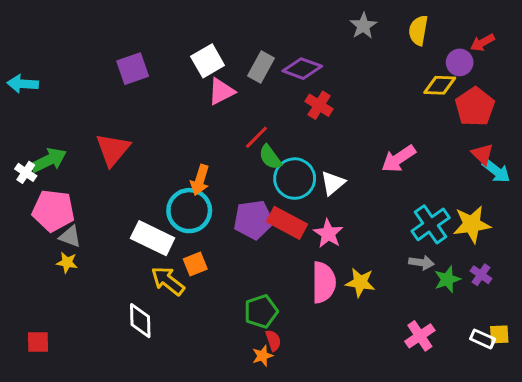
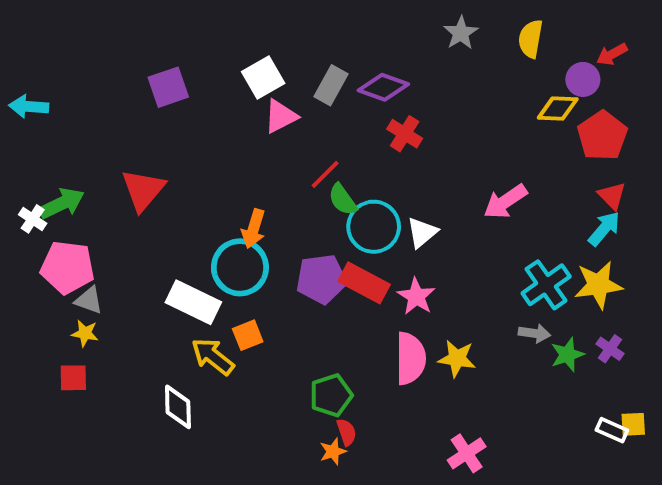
cyan arrow: (496, 171) -> (604, 229), moved, turned -88
pink cross: (420, 336) -> (467, 453), moved
red square: (38, 342) -> (73, 378), moved

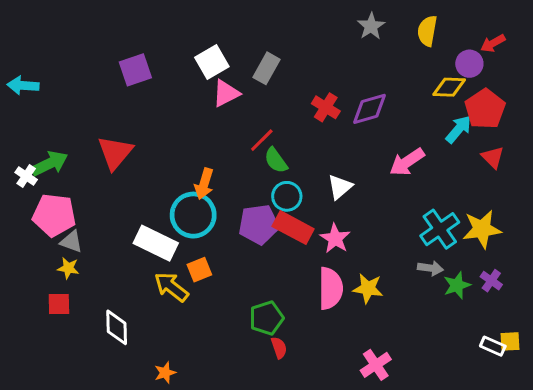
purple diamond: (383, 87) -> (370, 109), moved, turned -36
cyan circle: (374, 227) -> (287, 196), moved, size x0.7
cyan arrow: (604, 229) -> (458, 129), moved
white diamond: (178, 407) -> (117, 327), moved
orange star: (333, 451) -> (165, 373), moved

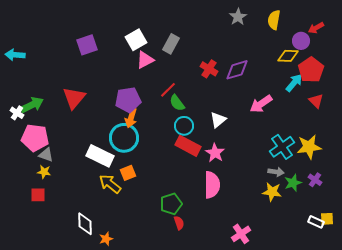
purple pentagon: (259, 224) -> (128, 100), moved
yellow star: (368, 288) -> (272, 192), moved
white diamond: (117, 327) -> (85, 224), moved

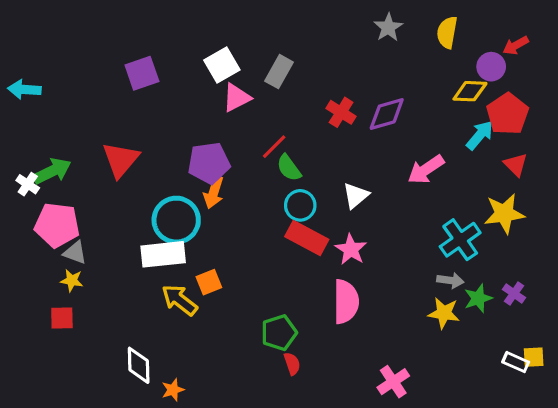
cyan circle: (124, 138) -> (176, 220), moved
yellow star: (309, 147) -> (504, 214), moved
white rectangle: (100, 156) -> (163, 254), turned -32

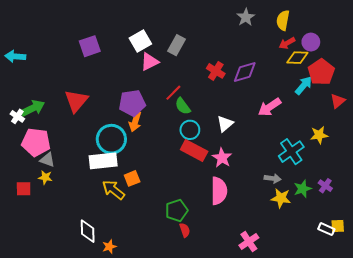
red arrow: (516, 45) -> (287, 43), moved
red triangle: (516, 165) -> (338, 101), moved, turned 35
yellow star: (504, 214) -> (319, 135), size x0.7
gray arrow: (450, 280) -> (273, 178), moved
red square: (62, 318) -> (24, 189), moved

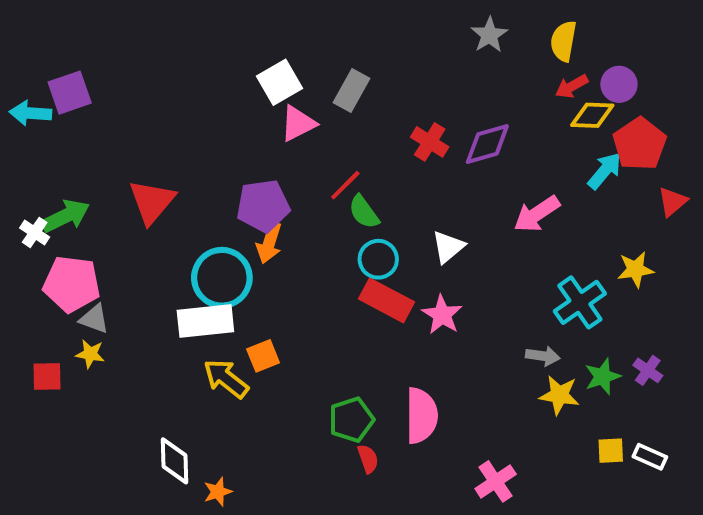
purple square: (90, 46) -> (70, 93), moved
pink semicircle: (219, 191) -> (421, 416), moved
yellow square: (338, 226) -> (611, 451), moved

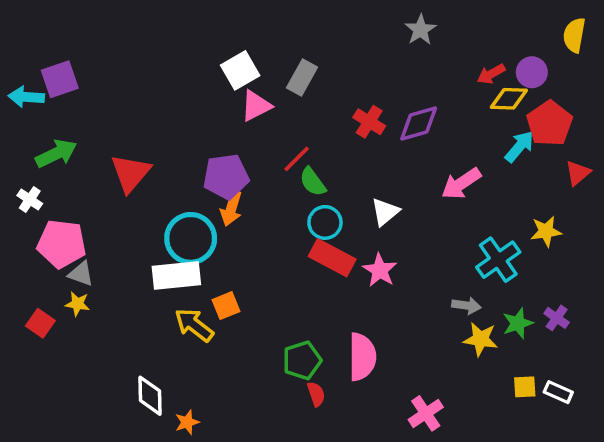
yellow semicircle: (563, 41) -> (574, 35), moved
green arrow: (65, 216) -> (56, 154), moved
red square: (47, 377) -> (40, 323), turned 36

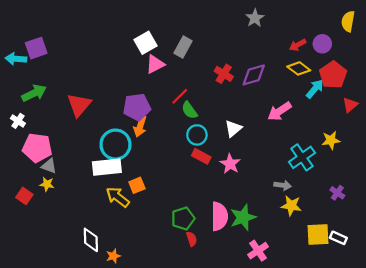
yellow diamond: (509, 99) -> (299, 68), moved, turned 35
red rectangle: (332, 258) -> (201, 156), size x0.7
green star: (518, 323) -> (243, 217), moved, size x1.4
yellow square: (525, 387) -> (318, 235), size x1.6

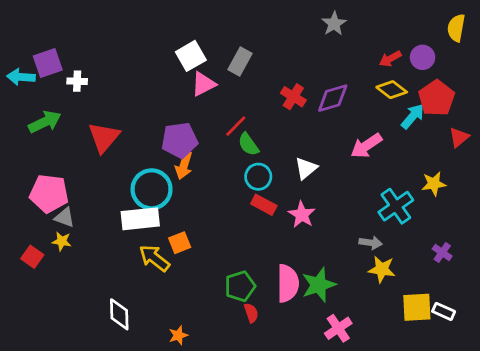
white cross: (18, 121) -> (77, 81), moved, turned -32
orange star: (113, 256) -> (178, 335), moved

